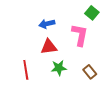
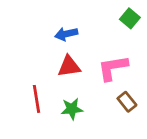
pink L-shape: (80, 35) -> (113, 68), moved, turned -110
green star: (59, 68) -> (72, 109), moved

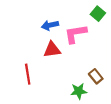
pink L-shape: (113, 68) -> (76, 34), moved
green star: (72, 109) -> (79, 91), moved

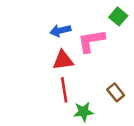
red line: (28, 74) -> (64, 90), moved
green star: (79, 91) -> (83, 112), moved

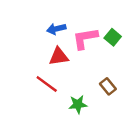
green square: (118, 16) -> (113, 37), moved
red line: (64, 90) -> (47, 84), moved, turned -45

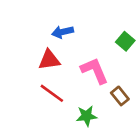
pink L-shape: (85, 38) -> (95, 71), moved, turned 76
red triangle: (59, 56) -> (49, 60), moved

